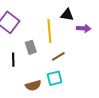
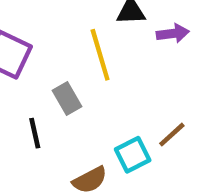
brown line: (58, 56) -> (172, 135), moved

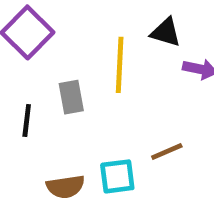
brown line: (172, 135) -> (167, 152), moved

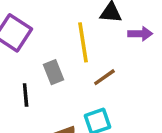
brown line: (167, 152) -> (104, 77), moved

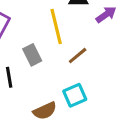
purple arrow: (140, 34) -> (106, 15), turned -30

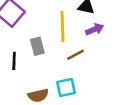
purple arrow: (106, 15) -> (95, 29), moved

